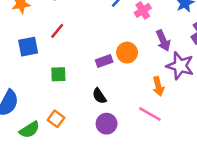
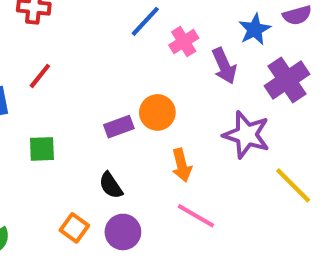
purple arrow: (163, 41) -> (224, 66), moved
orange arrow: (158, 86) -> (182, 165), moved
orange square: (56, 119) -> (74, 228), moved

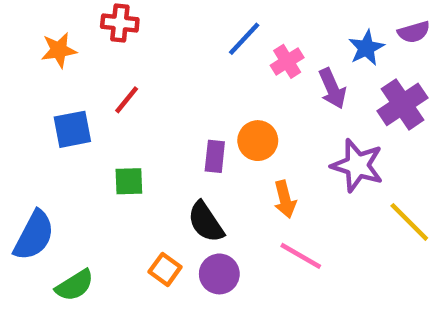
purple rectangle: (119, 127) -> (215, 156), turned -64
black semicircle: (111, 185) -> (206, 222), size x1.4

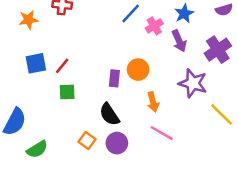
blue star: (366, 48) -> (184, 13), moved
red line: (127, 100) -> (62, 66), moved

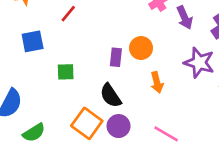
red line: (62, 66) -> (68, 14), moved
pink line: (162, 133) -> (166, 134), moved
orange square: (87, 141) -> (87, 123), size x1.6

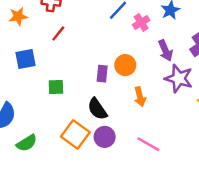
purple arrow: (185, 18) -> (165, 50), moved

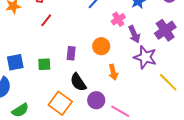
pink cross: (141, 22) -> (118, 19), moved
blue square: (25, 59) -> (15, 62), moved
purple rectangle: (102, 74) -> (71, 53), moved
purple circle: (105, 137) -> (96, 100), moved

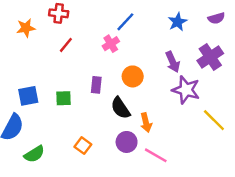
pink cross: (118, 19) -> (111, 44), moved
orange arrow: (113, 72) -> (146, 123), moved
black semicircle: (78, 82) -> (120, 108), moved
orange square: (60, 103) -> (83, 146), size x0.6

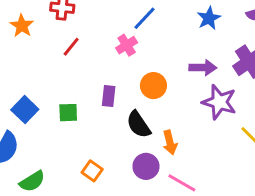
orange star: (26, 28) -> (22, 26), turned -30
purple arrow: (173, 62) -> (203, 68), turned -65
blue square: (28, 96) -> (25, 110), turned -35

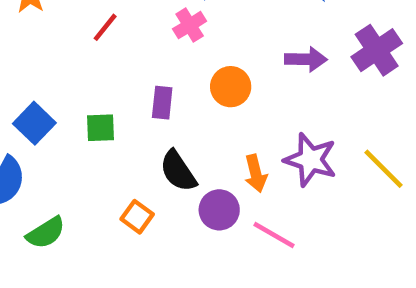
purple star: (219, 102) -> (310, 160), moved
black semicircle: (138, 124) -> (178, 171), moved

